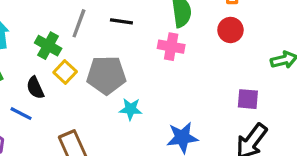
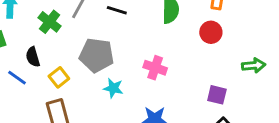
pink cross: (171, 47) -> (155, 68), moved
yellow square: (65, 72) -> (59, 77), moved

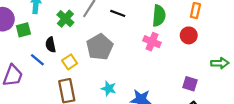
gray pentagon: (97, 55) -> (100, 47), turned 30
pink cross: (155, 68) -> (152, 42), moved
cyan star: (113, 88) -> (109, 89), moved

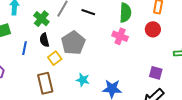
black semicircle: (51, 45) -> (44, 40), moved
blue line: (37, 60) -> (25, 48), moved, turned 64
yellow square: (70, 62) -> (55, 58), moved

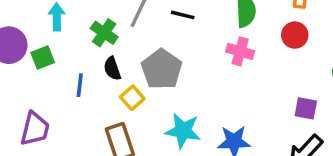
cyan star: (83, 80) -> (183, 131), size x1.5

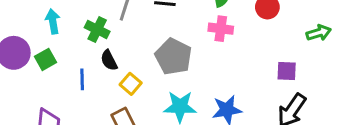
gray pentagon: (162, 69) -> (173, 57), moved

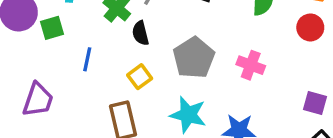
pink cross: (221, 29) -> (251, 65), moved
black semicircle: (109, 60) -> (140, 33), moved

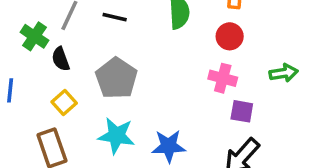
pink cross: (251, 65) -> (223, 78), moved

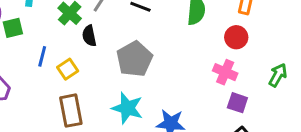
green arrow: (284, 73) -> (278, 75), turned -60
yellow square: (64, 103) -> (68, 69), moved

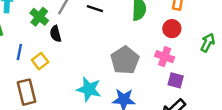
gray pentagon: (134, 59) -> (125, 60), moved
green arrow: (278, 75) -> (208, 43), moved
brown rectangle: (71, 111) -> (27, 92), moved

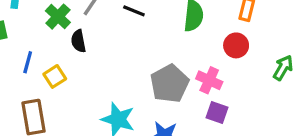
pink cross: (165, 57) -> (209, 80), moved
purple square: (176, 80) -> (217, 113), moved

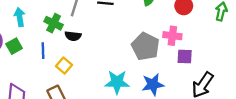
black semicircle: (78, 41) -> (73, 36), turned -56
blue line: (28, 62) -> (43, 51), moved

